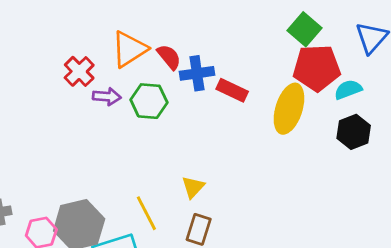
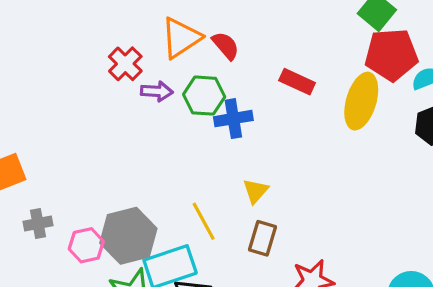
blue cross: (197, 73) -> (233, 119), moved

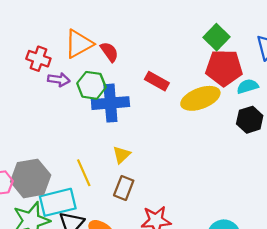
red cross: (125, 64) -> (38, 59), turned -30
yellow ellipse: (361, 101) -> (200, 98), turned 48
blue cross: (233, 119) -> (110, 103), size x1.4

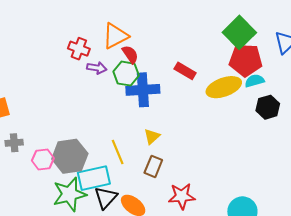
green square: (217, 37) -> (239, 32), size x1.4
red semicircle: (109, 52) -> (130, 54), moved
cyan semicircle: (248, 86) -> (255, 81), moved

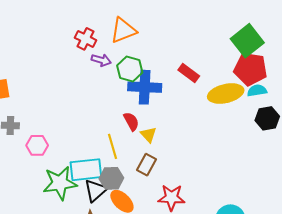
red semicircle: (130, 54) -> (131, 121), moved
yellow triangle: (152, 136) -> (149, 135), turned -36
gray hexagon: (70, 156) -> (111, 178), moved, size x0.7

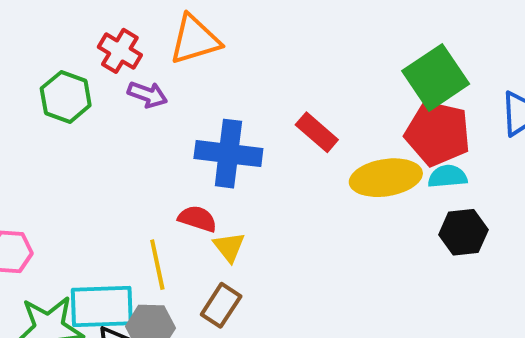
green hexagon: (130, 69) -> (66, 97), moved
red semicircle: (131, 121) -> (197, 219), turned -48

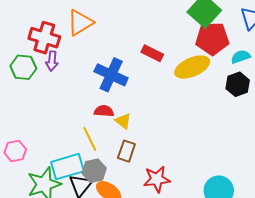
red cross: (120, 51) -> (44, 38), size x1.4
purple arrow: (147, 95) -> (52, 61), moved, turned 90
blue cross: (228, 154) -> (111, 75), turned 32
cyan semicircle: (448, 176) -> (241, 57), moved

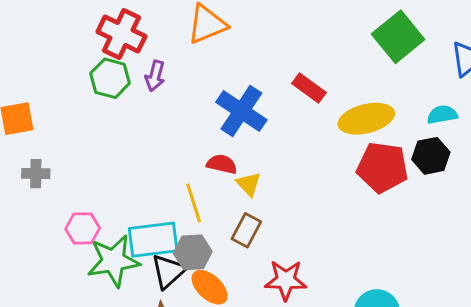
red cross: (44, 38) -> (121, 34), moved
red pentagon: (212, 39) -> (382, 167), moved
pink hexagon: (15, 151) -> (83, 228), moved

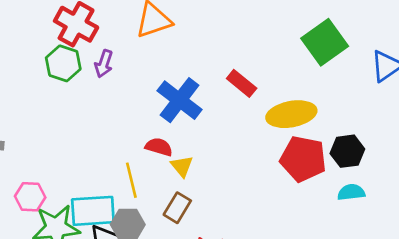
cyan semicircle: (442, 115) -> (351, 192), moved

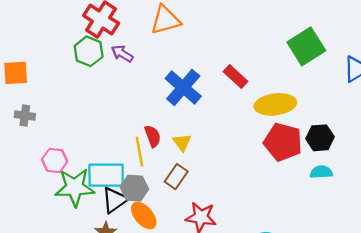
purple arrow: (104, 64) -> (122, 54), turned 100
red semicircle: (159, 147) -> (153, 136), moved, turned 50

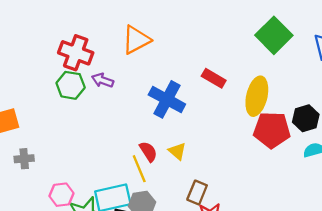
yellow ellipse: (275, 104) -> (257, 96), turned -57
brown rectangle: (176, 177) -> (197, 193), moved

